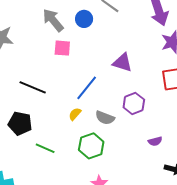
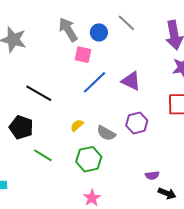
pink square: (62, 48) -> (83, 55), moved
blue line: (87, 88) -> (95, 82), moved
purple semicircle: (155, 141) -> (152, 175), moved

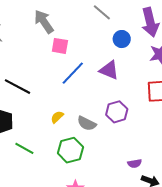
blue circle: (99, 32) -> (122, 39), moved

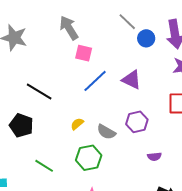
blue circle: (122, 39) -> (146, 38), moved
green line: (24, 148) -> (44, 166), moved
purple semicircle: (135, 163) -> (154, 157), moved

